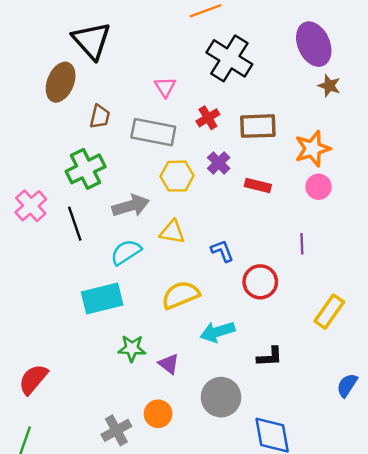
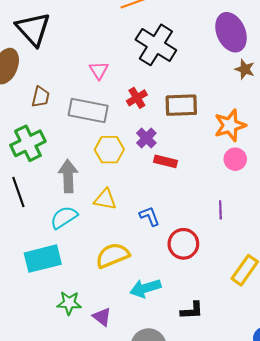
red rectangle: (258, 186) -> (165, 161), moved
gray arrow: (131, 206) -> (68, 176), turned -76

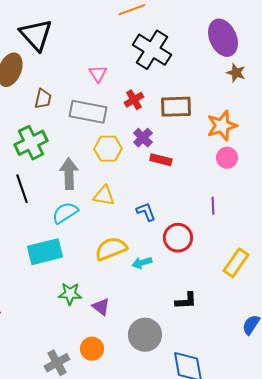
cyan arrow: (145, 288) -> (142, 263), moved, size x0.7

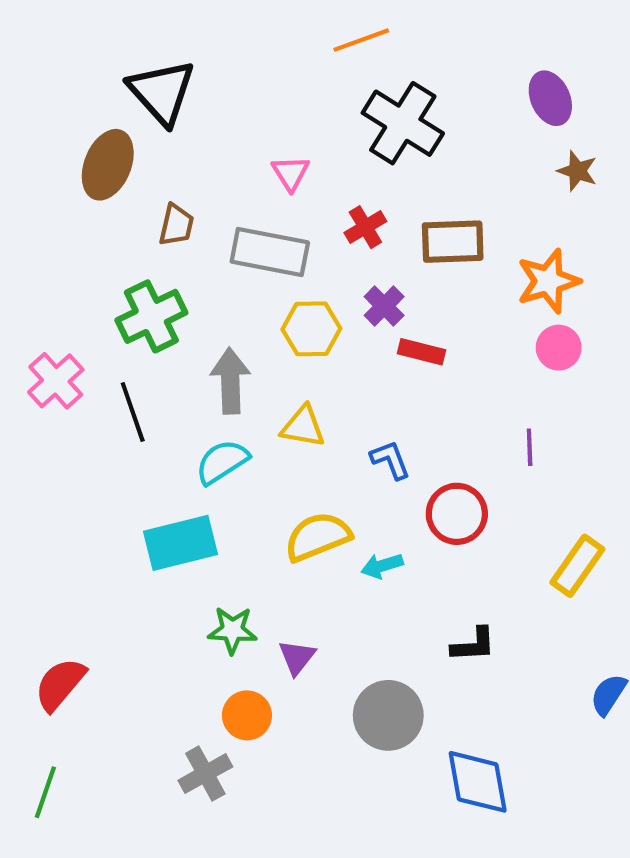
purple ellipse: (223, 38) -> (550, 98), size x0.7
purple triangle: (101, 307) -> (297, 657), turned 30
orange circle: (92, 349) -> (247, 715), moved

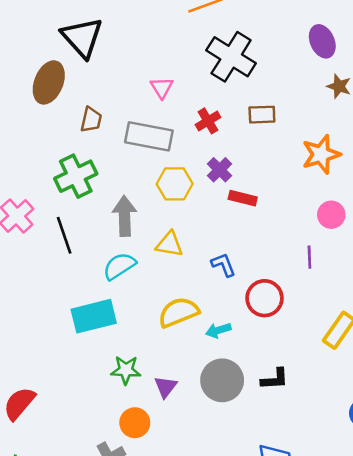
brown rectangle: (453, 242) -> (262, 115), moved, size x0.7
pink circle: (559, 348) -> (331, 215), moved
gray circle: (388, 715) -> (222, 380), moved

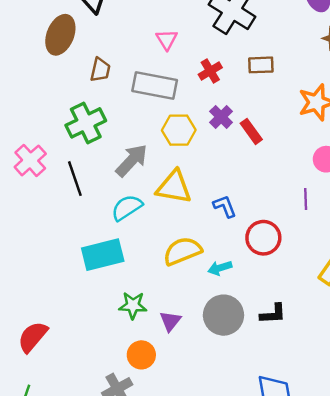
red rectangle: (243, 198) -> (251, 131), moved, turned 40
gray arrow: (125, 216) -> (132, 160), turned 45
yellow triangle: (169, 244) -> (174, 187), size x1.4

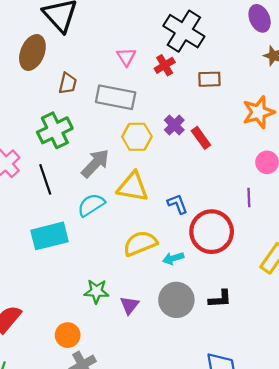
red cross: (210, 71) -> (165, 65), moved
red circle: (263, 238) -> (212, 232), size x1.4
cyan rectangle: (103, 255) -> (49, 236), moved
orange circle: (141, 355) -> (68, 335), moved

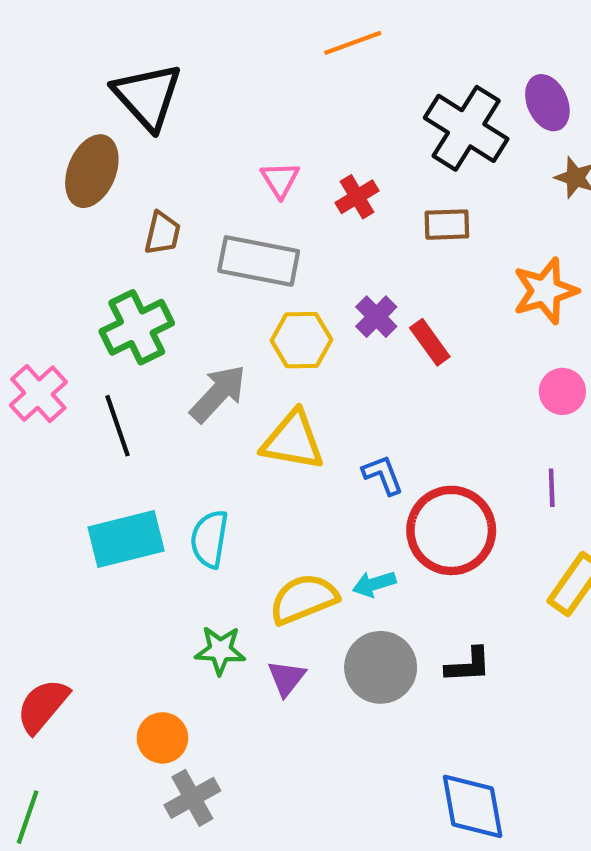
black cross: (184, 31) -> (466, 128), moved
purple line: (249, 198) -> (552, 488), moved
cyan semicircle: (91, 205) -> (209, 539), moved, turned -48
yellow semicircle: (140, 243) -> (304, 599), moved

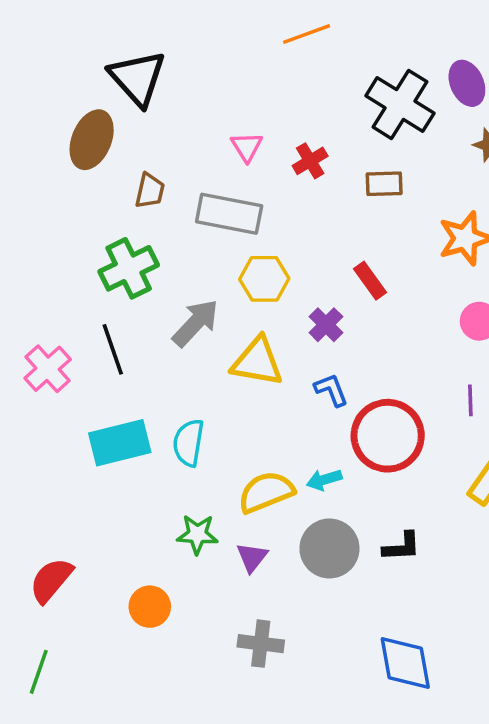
purple cross: (376, 317) -> (326, 325), moved
pink cross: (38, 394) -> (48, 369), moved
gray cross: (192, 798) -> (261, 644), moved, turned 36

